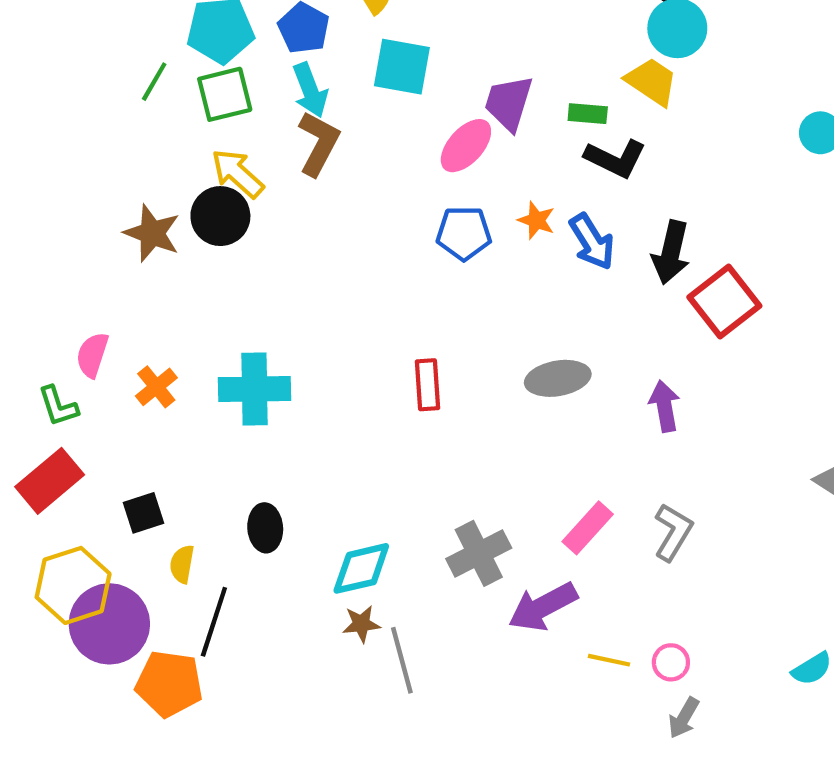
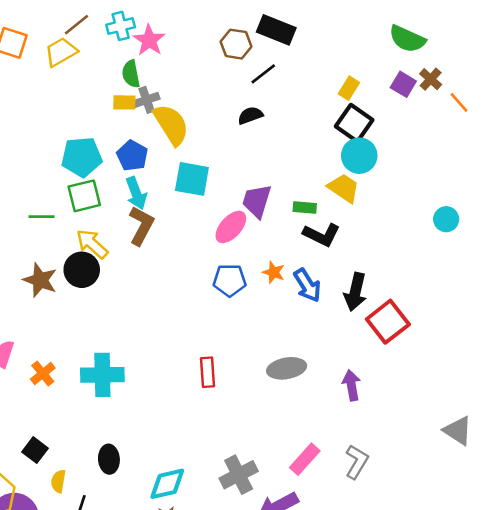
green line: (154, 82) -> (41, 217), moved, turned 60
black square: (144, 513) -> (35, 450), turned -35

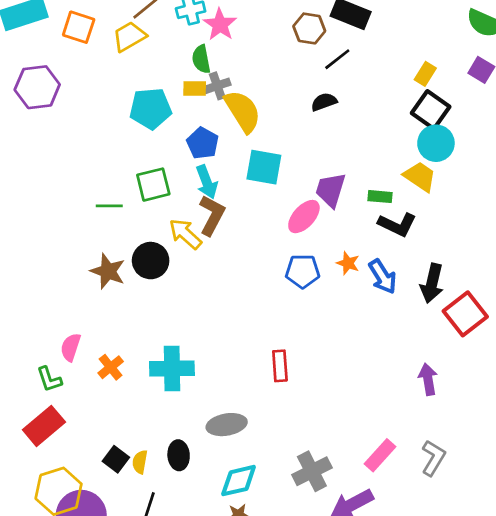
cyan pentagon: (82, 157) -> (151, 109), moved
yellow arrow: (92, 244) -> (185, 234), moved
gray ellipse: (287, 368) -> (227, 425), moved
black square: (35, 450) -> (116, 459), moved
yellow semicircle: (58, 481) -> (140, 462), moved

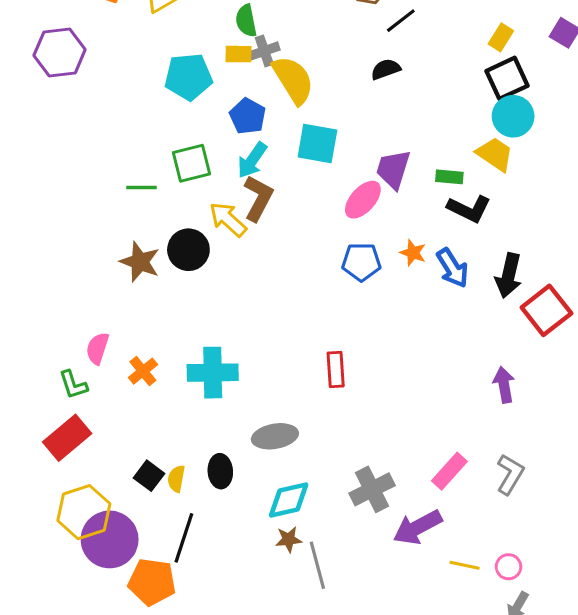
black square: (431, 110) -> (507, 78), turned 30
cyan arrow: (207, 182) -> (252, 160), turned 56

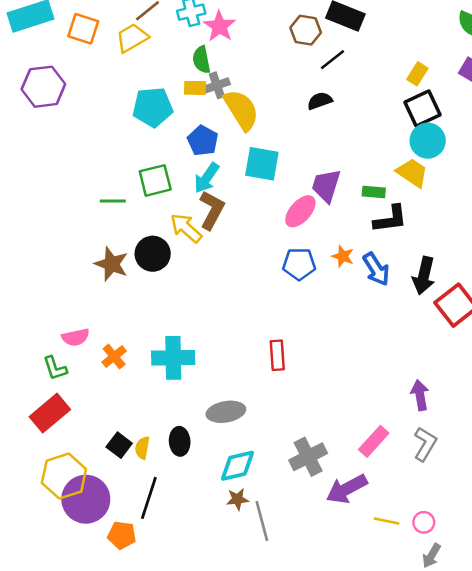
black L-shape: (469, 209) -> (390, 219), turned -33
pink semicircle: (97, 348) -> (76, 337), turned -120
purple arrow: (504, 385) -> (420, 395), moved
orange pentagon: (152, 582) -> (122, 535), size x0.7

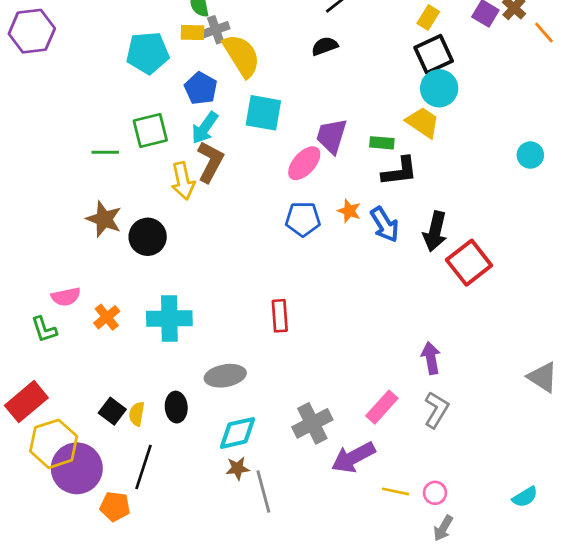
yellow arrow: (186, 228) -> (183, 181), turned -144
black circle: (153, 254) -> (148, 237), moved
red rectangle: (50, 413) -> (26, 402), moved

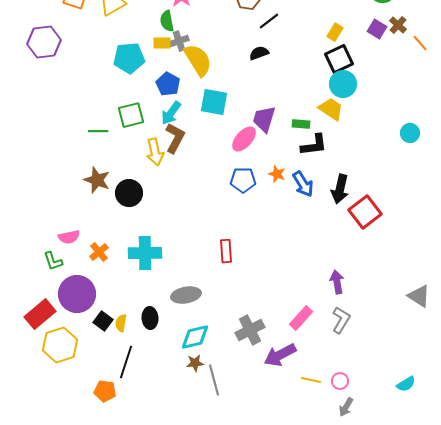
purple circle: (77, 468) -> (77, 294), moved

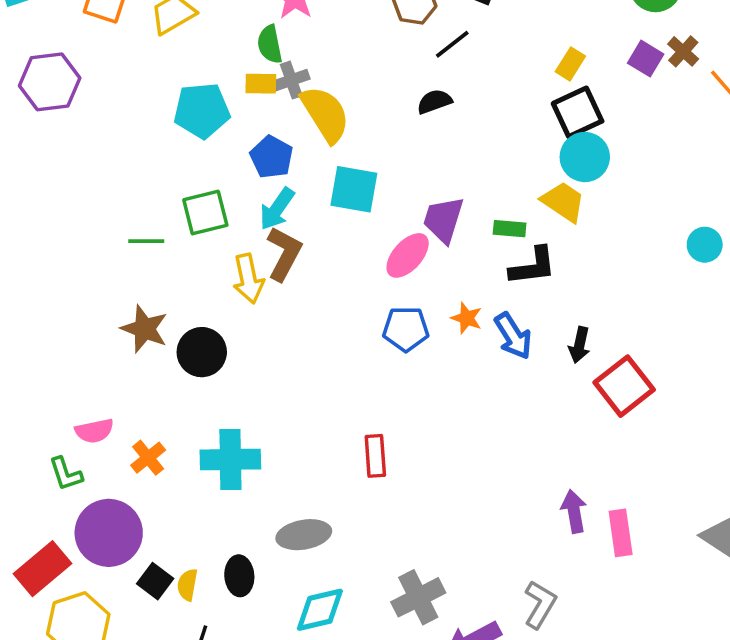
black arrow: (340, 189) -> (579, 345), size x0.7
pink rectangle: (301, 318) -> (621, 533), moved, turned -50
gray L-shape: (341, 320) -> (540, 604), moved

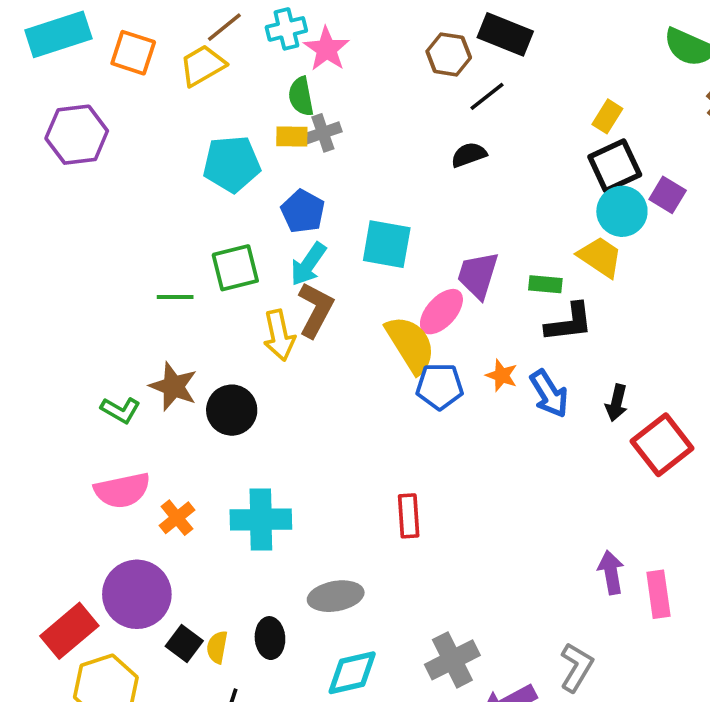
purple square: (646, 59) -> (668, 195), moved
yellow semicircle: (325, 114) -> (410, 344), moved
pink semicircle: (94, 431) -> (122, 490), size x1.4
green L-shape: (66, 474) -> (120, 410), moved, turned -42

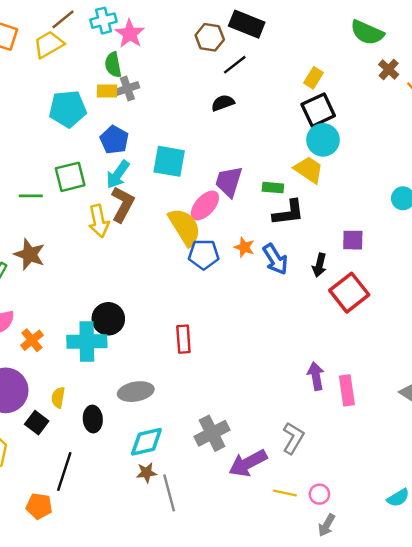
purple square: (668, 195) -> (353, 240), moved, turned -30
black circle: (232, 410) -> (108, 319), moved
yellow semicircle: (217, 647) -> (58, 398), moved

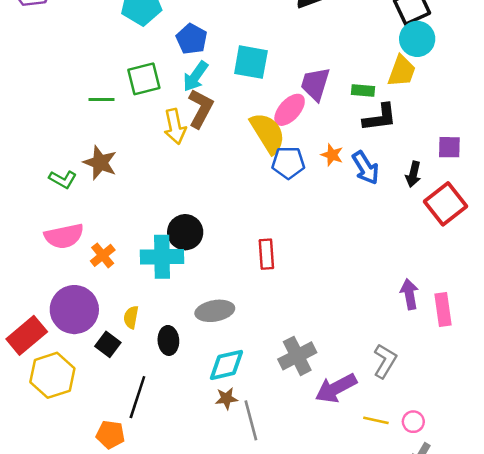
yellow trapezoid: (309, 170) -> (402, 71), turned 76

